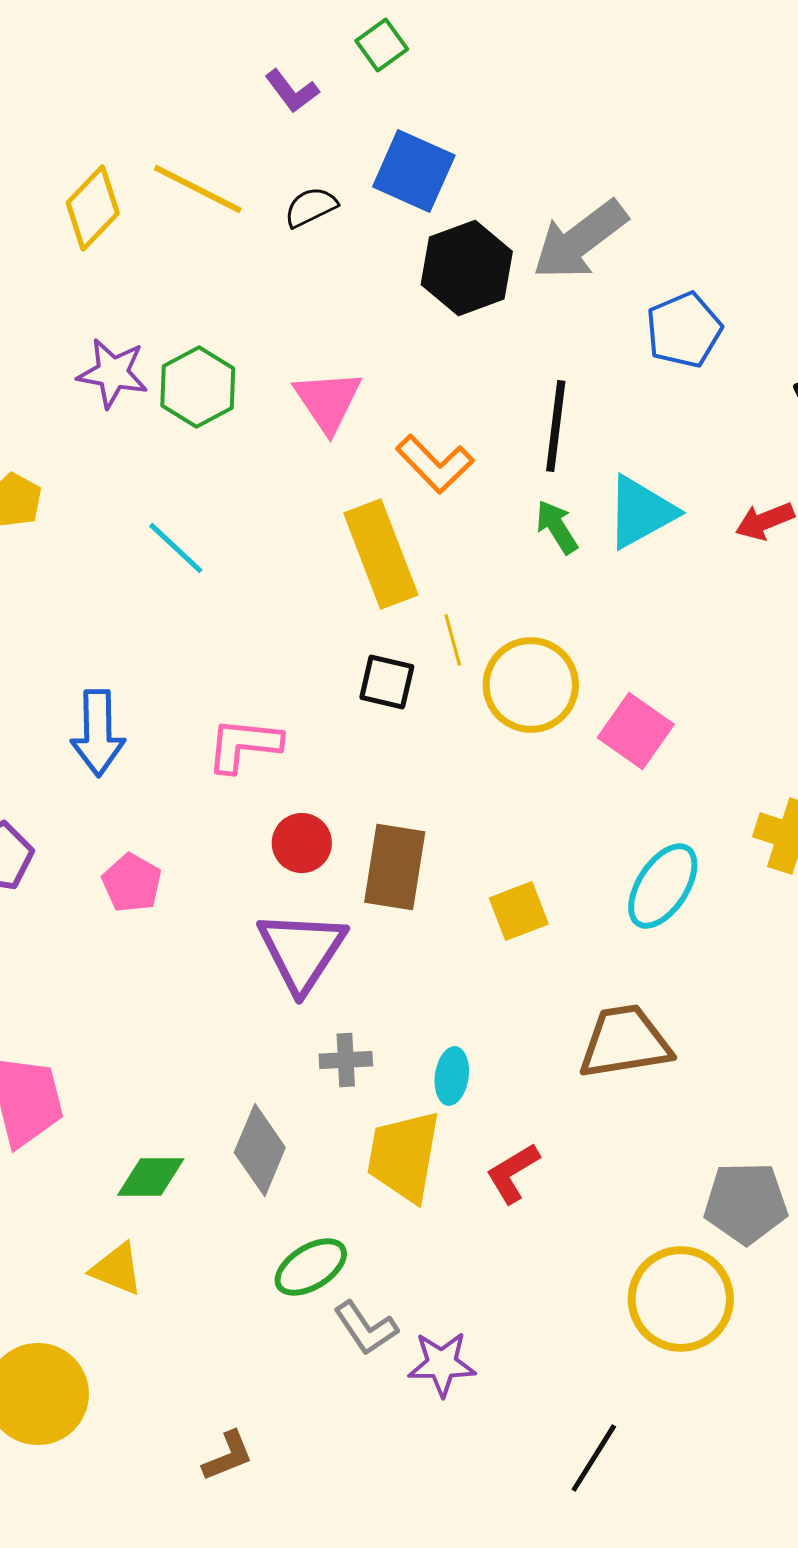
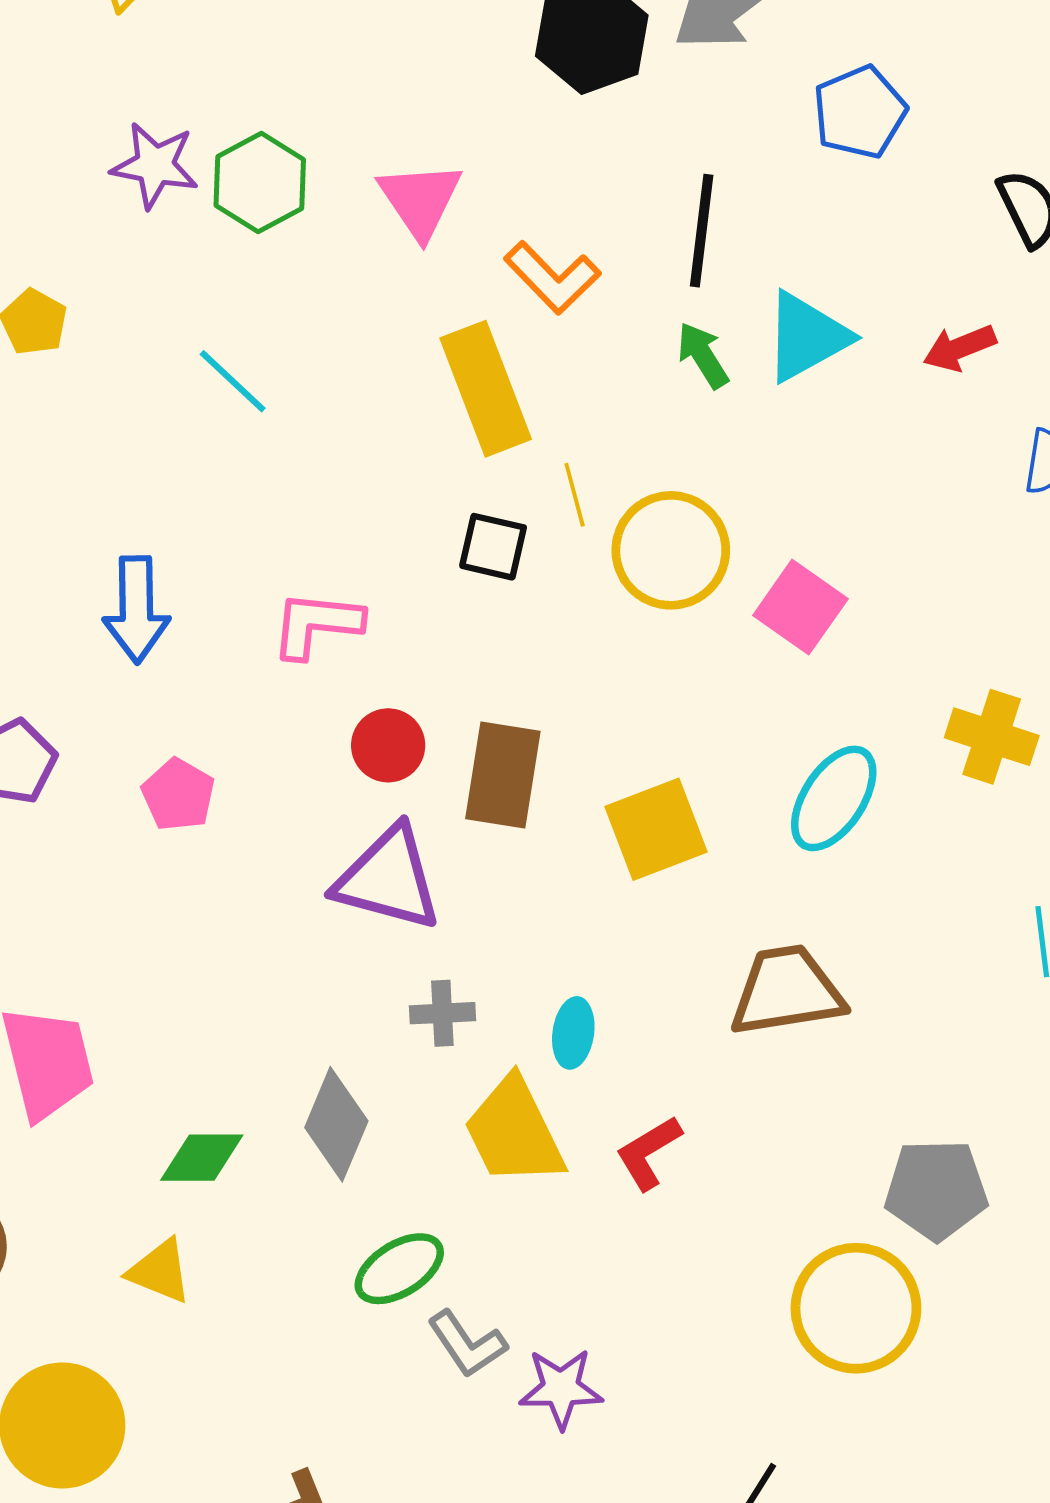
yellow square: (519, 911) -> (656, 829), size x1.4
purple triangle: (302, 951) -> (388, 879), turned -48
yellow trapezoid: (404, 1156) -> (514, 1132), turned -36

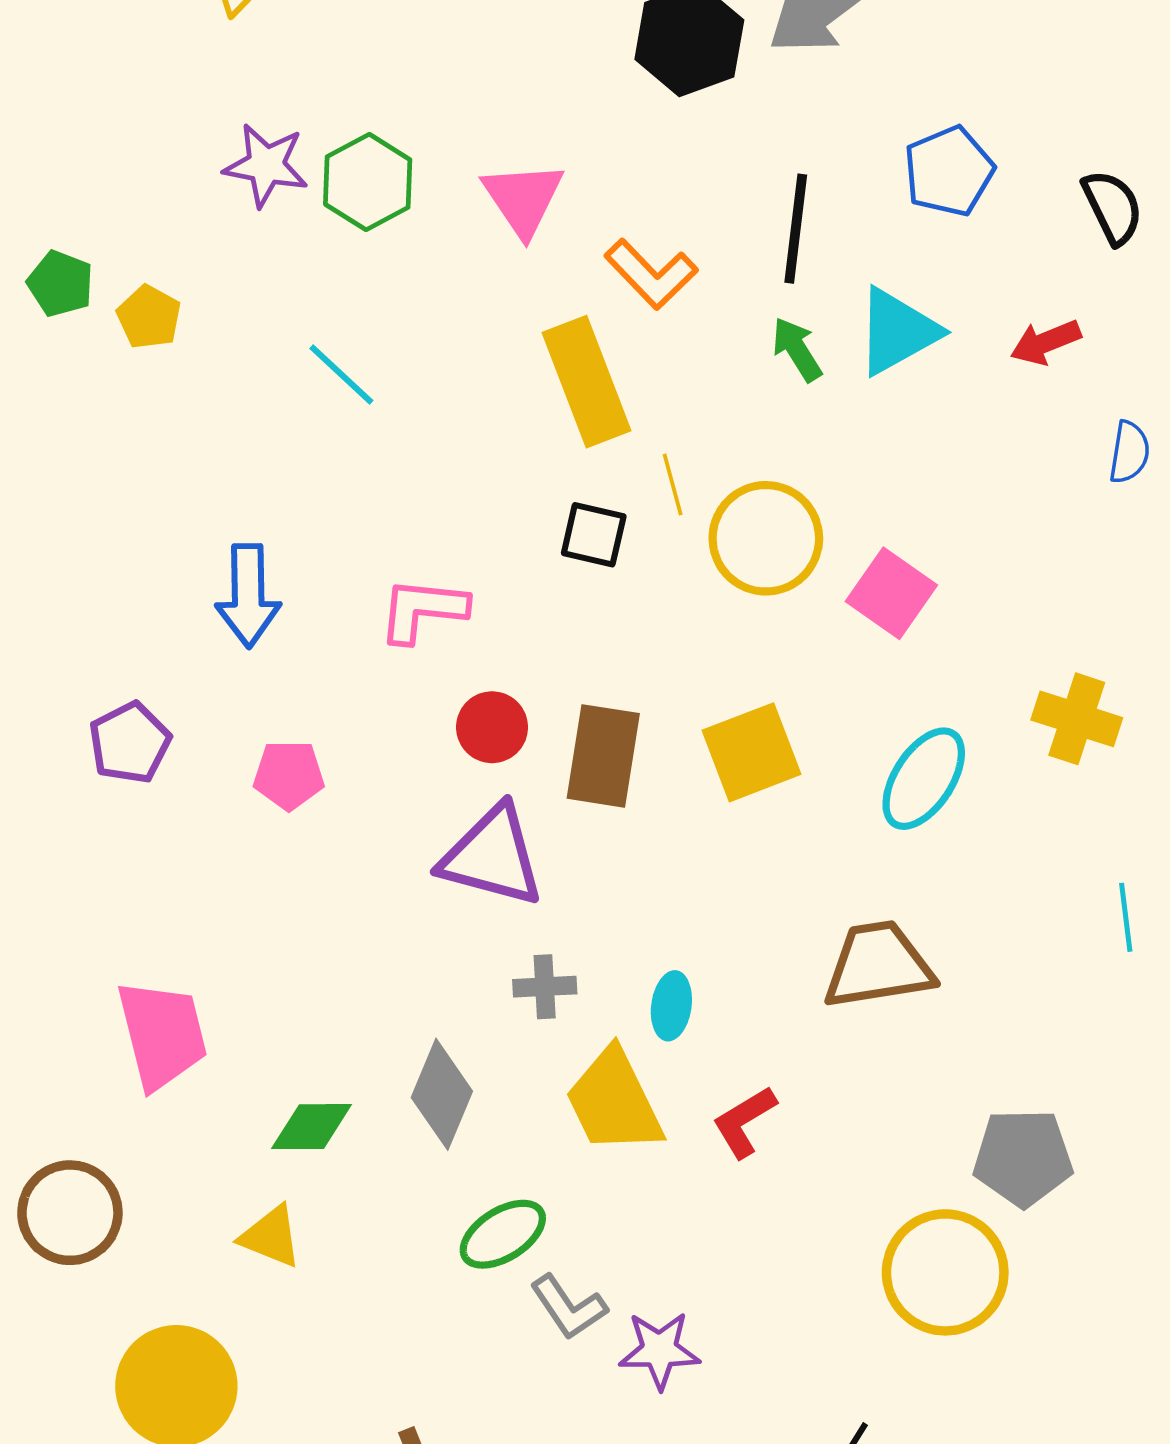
blue pentagon: (860, 112) -> (949, 171), moved
pink pentagon: (178, 795) -> (289, 775), turned -30
yellow square: (656, 829) -> (752, 752), moved

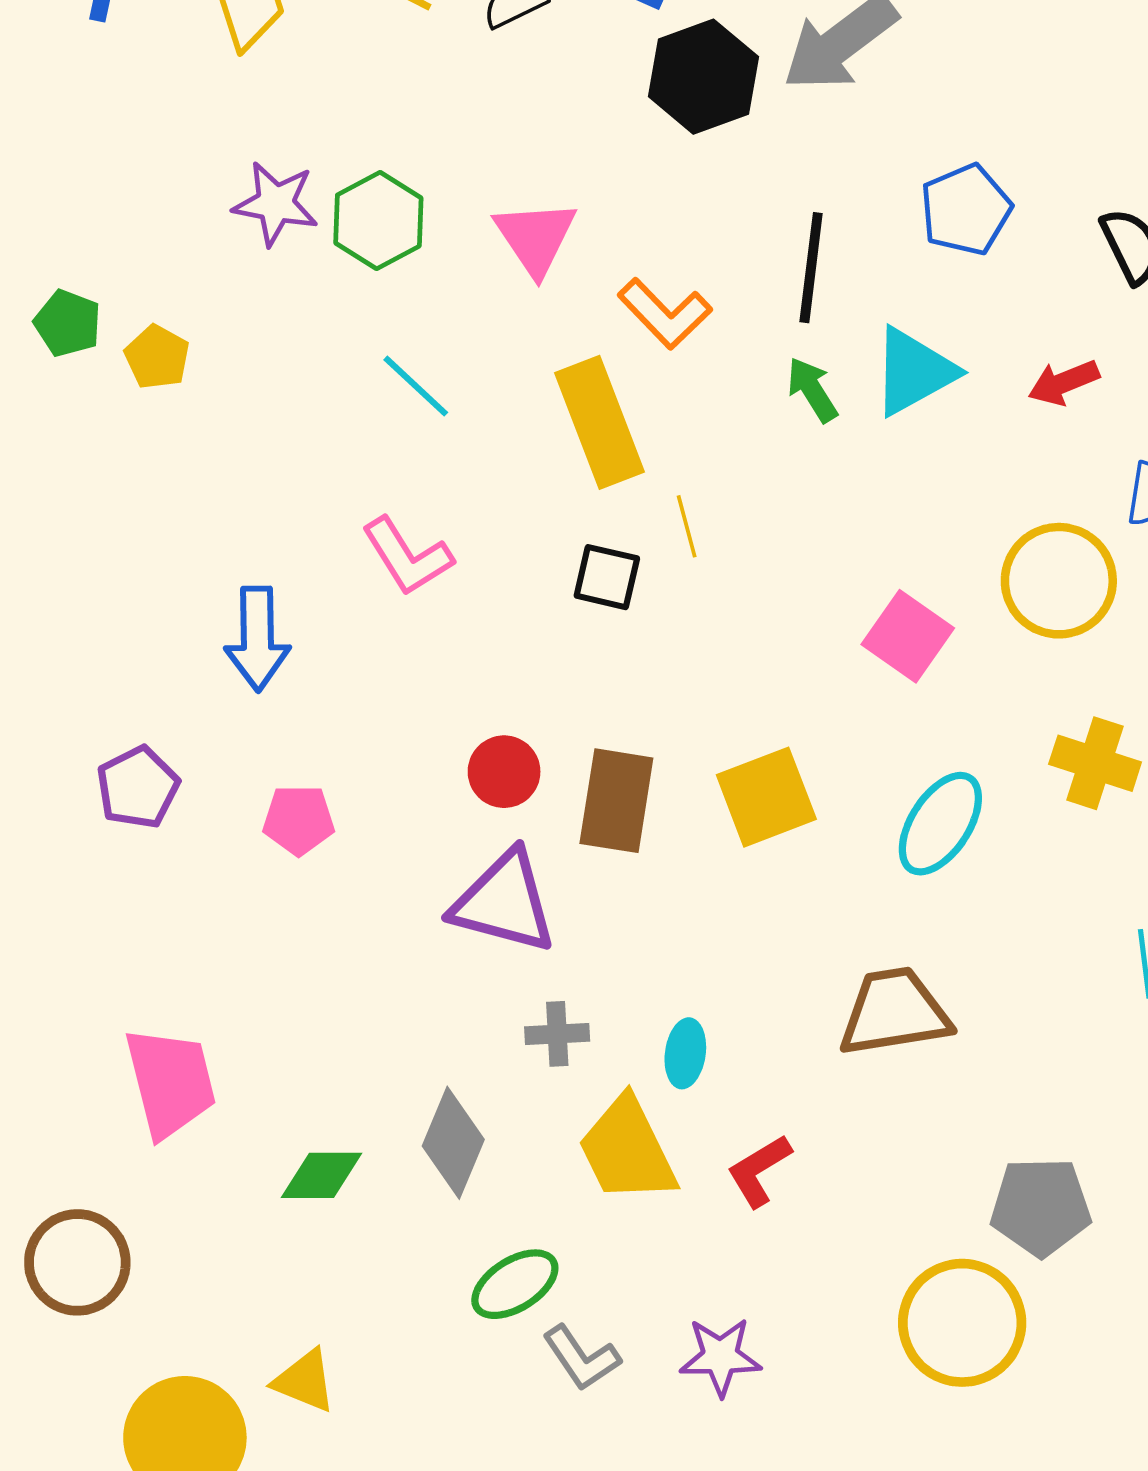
cyan line: (341, 374) -> (416, 386), moved
yellow circle: (766, 538) -> (1059, 581), moved
pink L-shape: (423, 610) -> (407, 557), moved, turned -128
yellow triangle: (271, 1237) -> (305, 1381), moved
purple star: (659, 1350) -> (720, 1357), moved

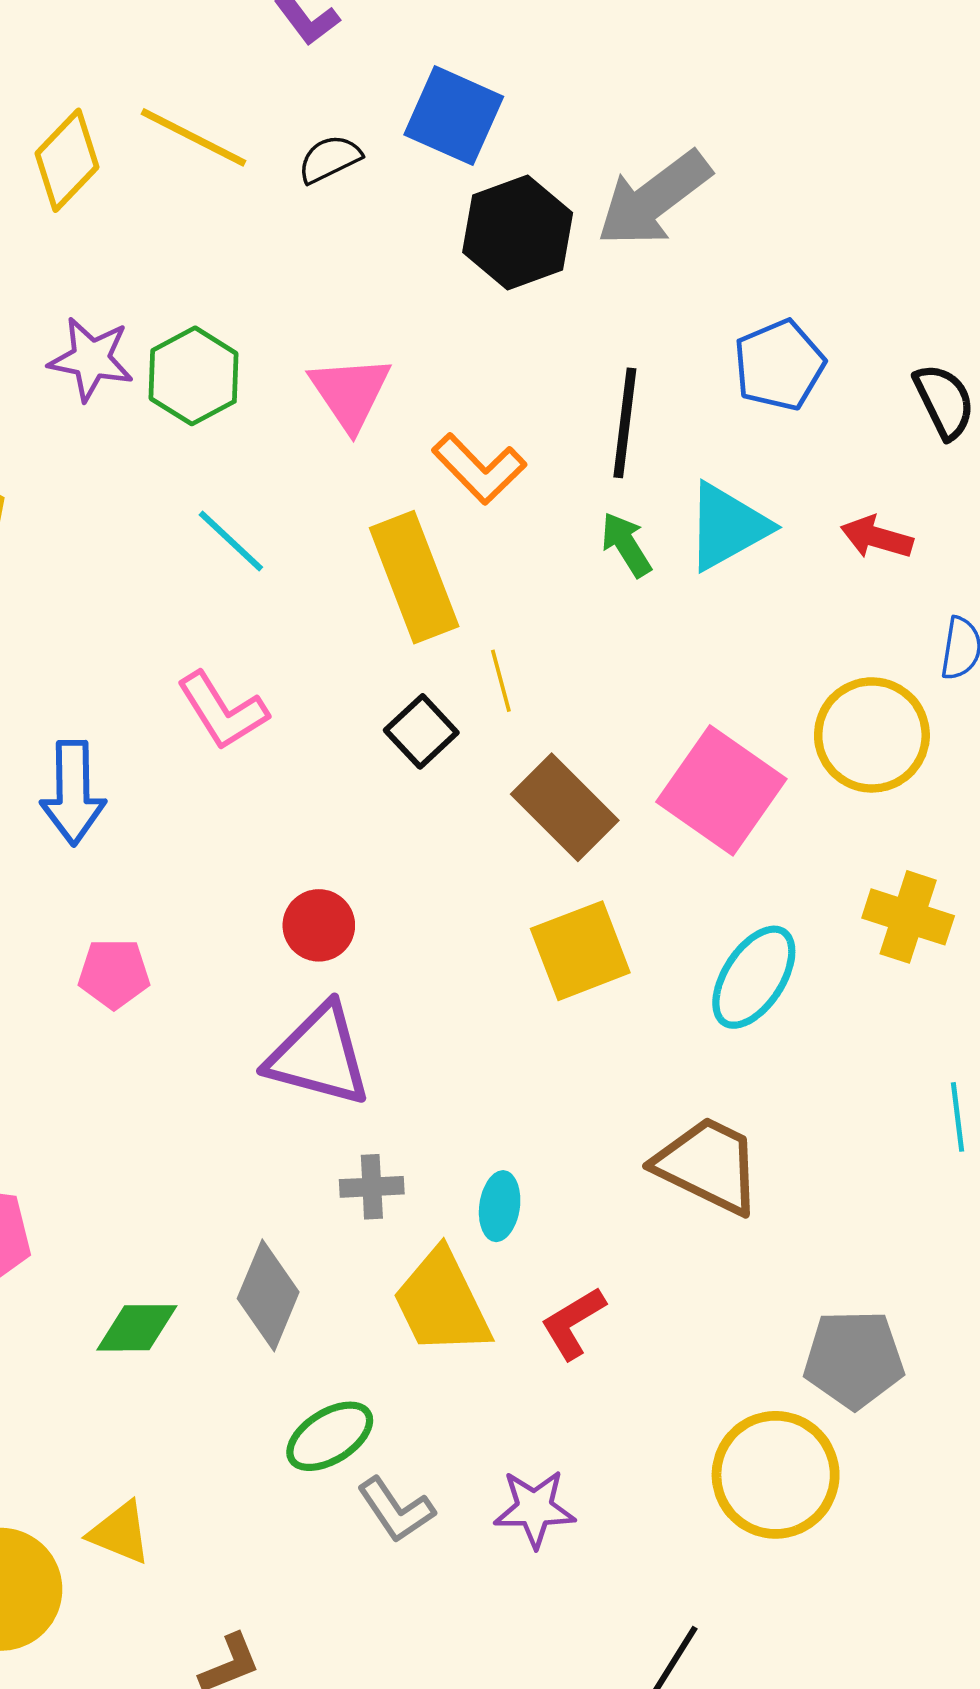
red arrow: (1064, 382) -> (877, 537), turned 38
black square: (607, 577) -> (421, 731), turned 34
pink square: (908, 636) -> (721, 790), size x1.4
brown rectangle: (616, 801) -> (565, 807), moved, turned -54
brown trapezoid: (894, 1012) -> (708, 1165), turned 35

